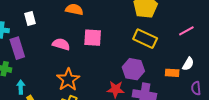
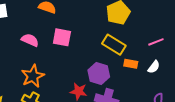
white semicircle: (188, 64) -> (154, 67), moved
orange rectangle: (172, 73) -> (131, 64), moved

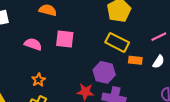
orange star: (33, 76) -> (38, 80), size x0.6

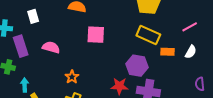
pink semicircle: (33, 44) -> (51, 47), moved

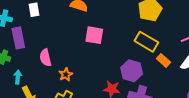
pink semicircle: (51, 47) -> (46, 58), moved, turned -126
orange rectangle: (168, 52) -> (164, 60), turned 32

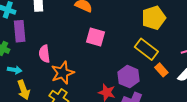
orange star: (66, 74) -> (63, 73), size x1.6
cyan arrow: (18, 77) -> (15, 70), turned 88

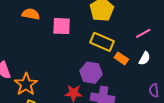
pink square: (95, 37) -> (62, 26), moved

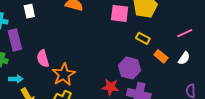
pink square: (62, 26) -> (120, 13), moved
yellow rectangle: (102, 42) -> (143, 38), size x0.6

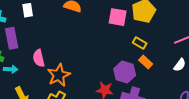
orange rectangle: (161, 56) -> (146, 62), moved
cyan arrow: (16, 79) -> (11, 69), moved

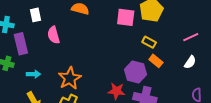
pink semicircle: (39, 58) -> (54, 35), moved
cyan arrow: (11, 69) -> (33, 74), moved

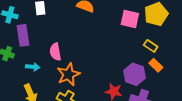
pink semicircle: (54, 35) -> (55, 52), moved

